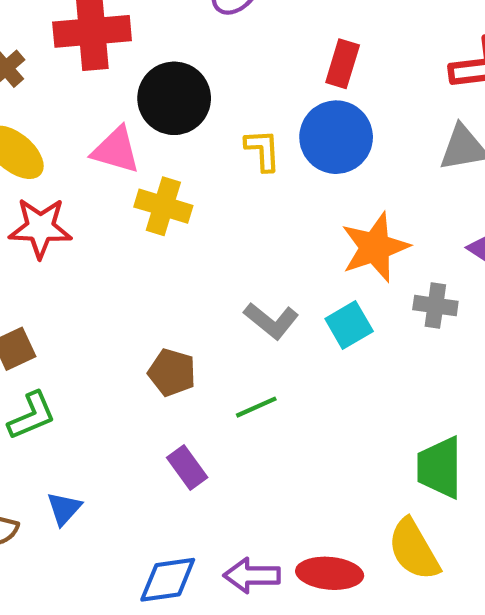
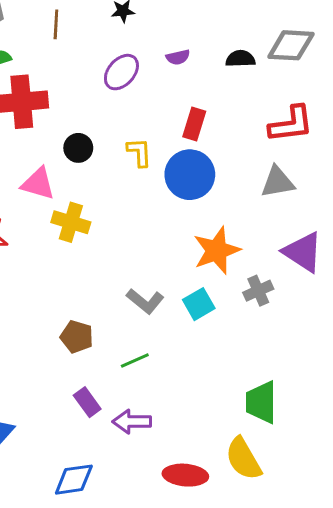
black circle: (174, 98) -> (78, 148), size x0.6
yellow L-shape: (263, 150) -> (139, 152), moved
gray cross: (435, 306) -> (258, 291), turned -32
purple arrow: (252, 575) -> (132, 422), moved

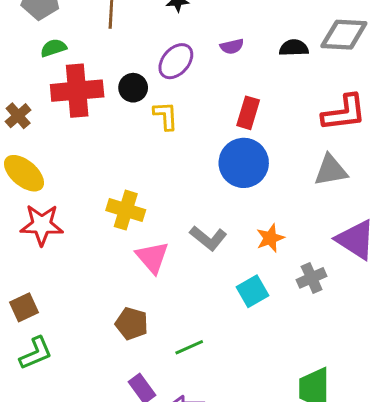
black circle: (78, 148) -> (133, 88), moved
yellow L-shape: (139, 152) -> (166, 116), moved
pink triangle: (38, 184) -> (152, 257), moved, turned 33
orange star: (217, 251) -> (270, 238), size x0.6
gray L-shape: (145, 301) -> (208, 238), moved

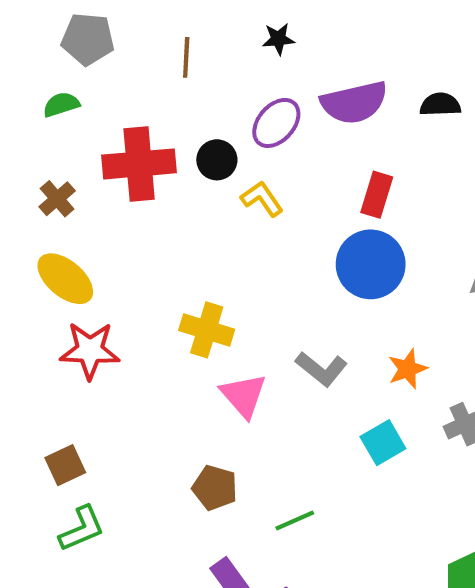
purple semicircle: (232, 46) -> (354, 102), size x2.0
green semicircle: (53, 48) -> (61, 105), moved
yellow L-shape: (166, 116) -> (262, 199), turned -32

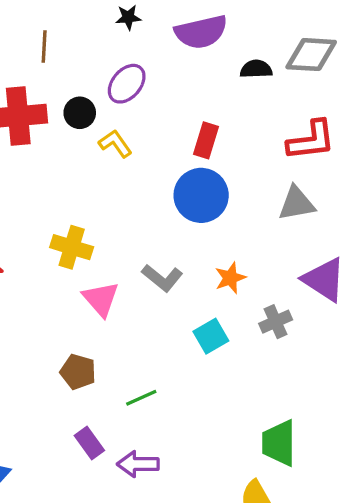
brown line: (186, 57) -> (44, 46), moved
purple semicircle: (354, 102) -> (201, 32), moved

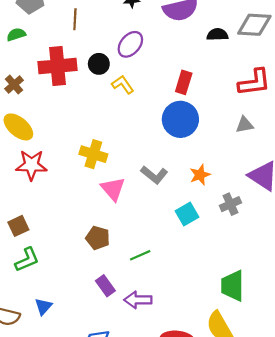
gray triangle: (297, 203) -> (245, 125), size x0.7

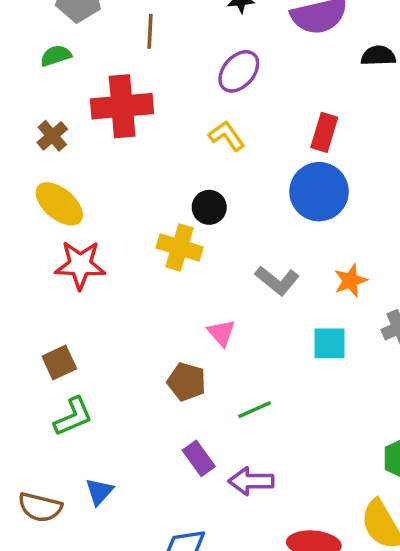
black circle: (99, 64) -> (209, 207), moved
pink triangle: (113, 189) -> (221, 333), moved, size x0.7
cyan square: (187, 214) -> (329, 343), turned 30

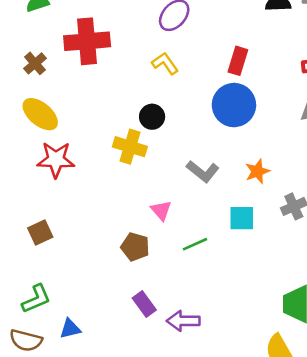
green line: (255, 410) -> (195, 244), moved
green L-shape: (73, 417) -> (36, 299), moved
blue triangle: (99, 492) -> (70, 329), turned 35

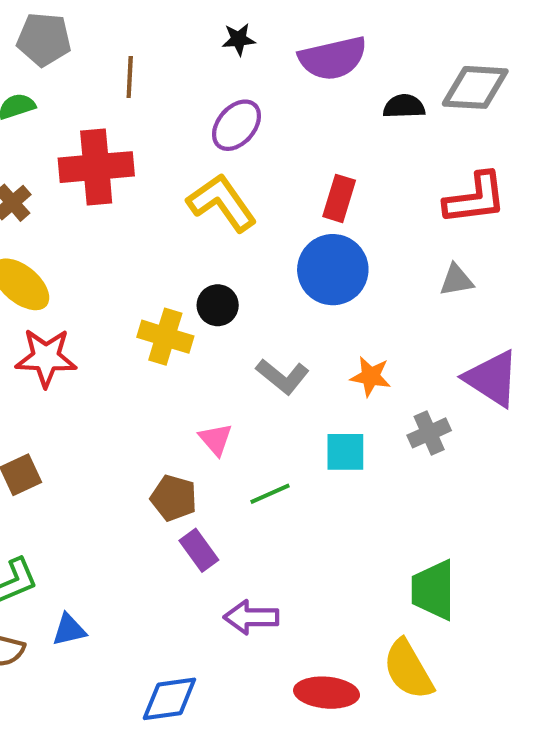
yellow L-shape: (165, 63) -> (222, 203), size x1.6
black circle: (152, 117) -> (218, 305), moved
orange star: (257, 171) -> (371, 376), turned 30
purple rectangle: (144, 304) -> (199, 550), moved

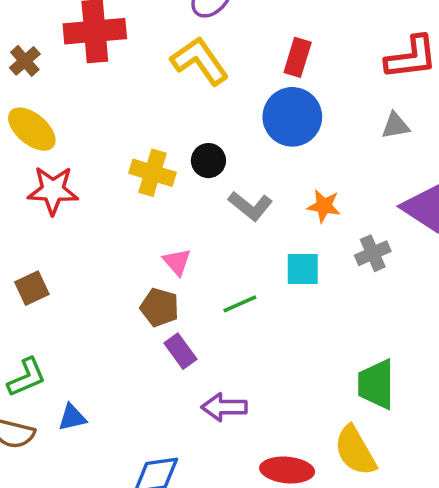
black circle: (218, 305) -> (208, 161), moved
pink triangle: (216, 439) -> (177, 262), moved

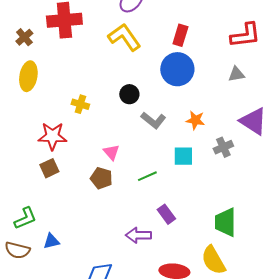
yellow ellipse: (32, 129) -> (28, 76), turned 60
yellow cross: (152, 173) -> (80, 104), moved, size x0.7
red star: (53, 190) -> (52, 136), moved
brown square: (32, 288) -> (49, 168), moved
purple rectangle: (180, 351) -> (166, 214), moved

